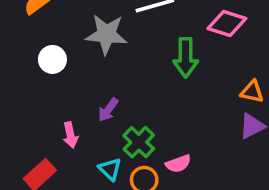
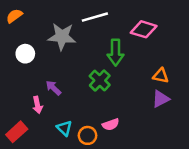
purple arrow: (108, 110) -> (53, 88), moved, turned 98
green cross: (139, 142) -> (100, 81), moved

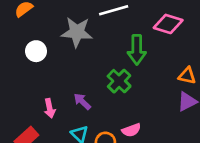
purple arrow: (53, 88) -> (82, 102), moved

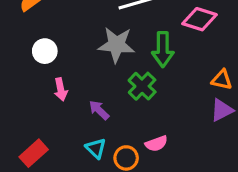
gray star: (77, 32) -> (117, 45), moved
pink arrow: (50, 108) -> (61, 89), moved

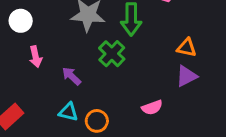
pink semicircle: (156, 144) -> (152, 107), moved
cyan triangle: (96, 148) -> (68, 112), turned -30

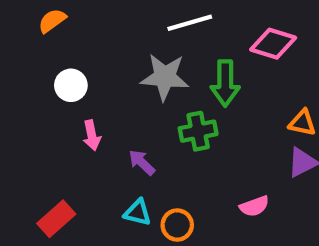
green cross: (112, 54) -> (198, 131), turned 35

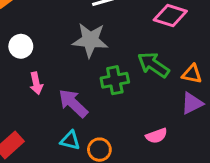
green arrow: (225, 83) -> (153, 65), moved, turned 124
purple arrow: (142, 162) -> (73, 103), size x1.5

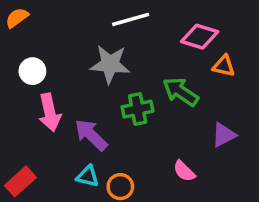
orange triangle: (192, 74) -> (224, 66), moved
pink arrow: (36, 83) -> (50, 112), size x1.5
pink semicircle: (156, 136) -> (184, 171), turned 65

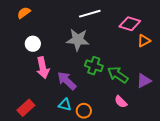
orange triangle: (224, 66) -> (144, 41), turned -40
green arrow: (181, 92) -> (118, 75), moved
green cross: (138, 109) -> (94, 66), turned 30

